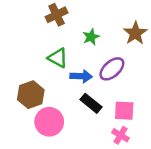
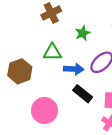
green triangle: (58, 58) -> (52, 52), turned -30
brown hexagon: (31, 95) -> (20, 71), moved

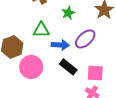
pink circle: (44, 111) -> (31, 67), moved

